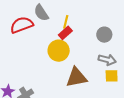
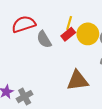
gray semicircle: (41, 13) -> (44, 39), moved
yellow circle: (59, 51) -> (88, 34), moved

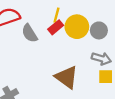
brown triangle: (78, 81) -> (67, 77), turned 45

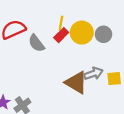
gray arrow: (101, 58) -> (93, 74), moved, turned -30

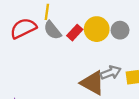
yellow line: (61, 23) -> (47, 12), moved
gray semicircle: (36, 43) -> (52, 30), moved

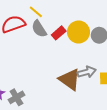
yellow line: (47, 12) -> (36, 12), turned -64

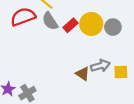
brown triangle: (70, 79) -> (83, 74), size x0.6

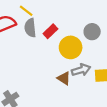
gray semicircle: (50, 21) -> (30, 28), turned 30
yellow circle: (91, 24) -> (71, 47), moved

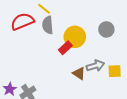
red rectangle: (50, 31) -> (65, 48), moved
yellow circle: (71, 47) -> (75, 37), moved

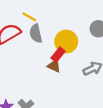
brown triangle: (79, 73) -> (54, 66), moved

